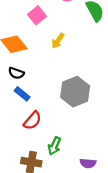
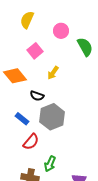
black semicircle: (16, 73) -> (37, 96), moved
gray hexagon: (75, 92) -> (52, 117), moved

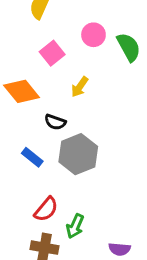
pink circle: (61, 31) -> (93, 35), moved
red semicircle: (31, 142) -> (46, 209), moved

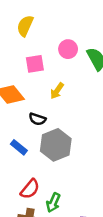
pink square: (52, 53) -> (35, 64), turned 30

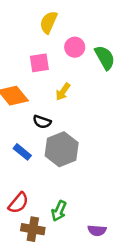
yellow semicircle: (25, 26) -> (49, 22), moved
red semicircle: (30, 189) -> (18, 203), moved

